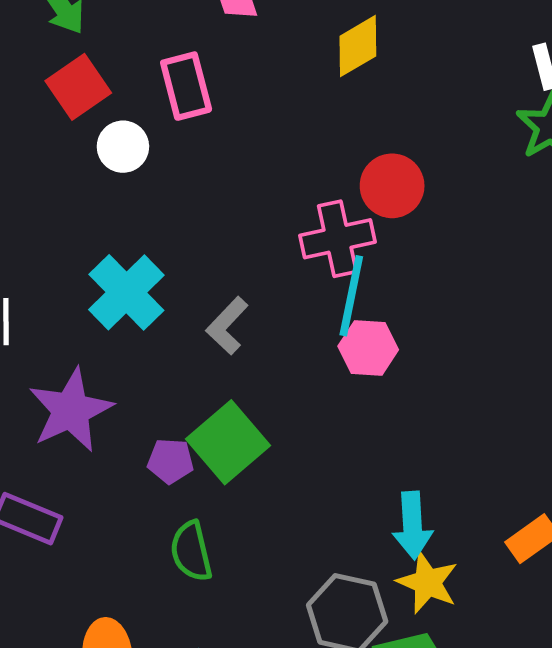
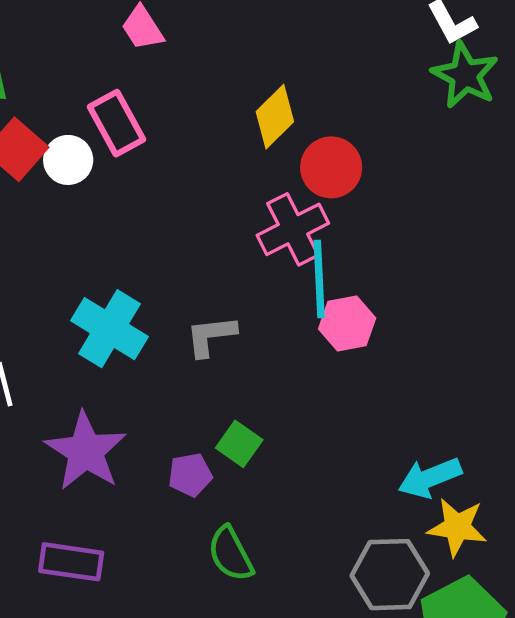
yellow diamond: (358, 46) -> (275, 117), moved
white circle: (123, 147) -> (68, 160), moved
gray L-shape: (227, 326) -> (211, 336), turned 54
green square: (228, 442) -> (239, 444), size x0.6
cyan arrow: (412, 525) -> (430, 478), turned 86

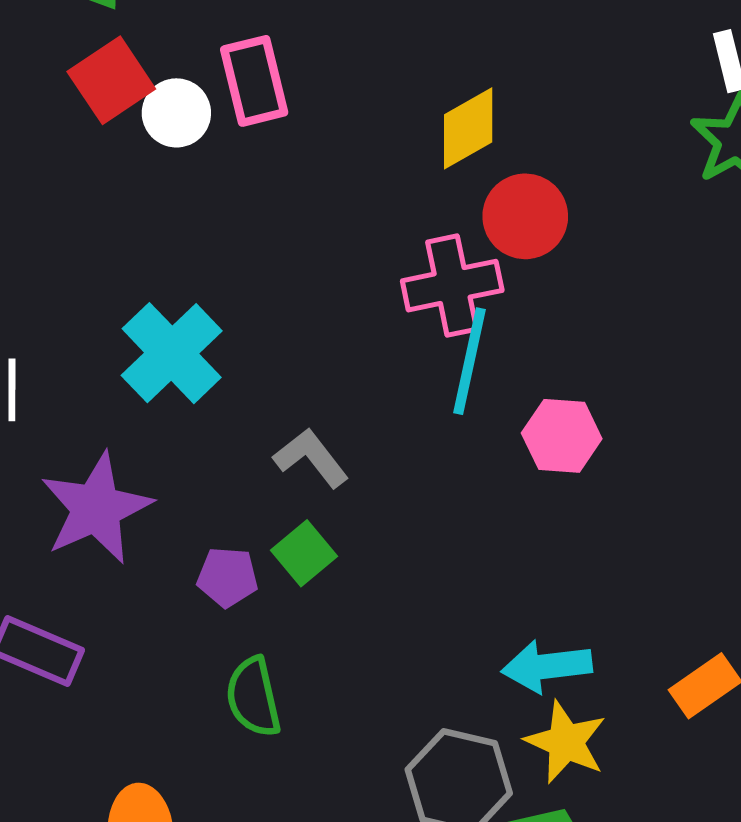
pink hexagon: (347, 323) -> (562, 436), moved
gray L-shape: (211, 336) -> (311, 458), moved, turned 44

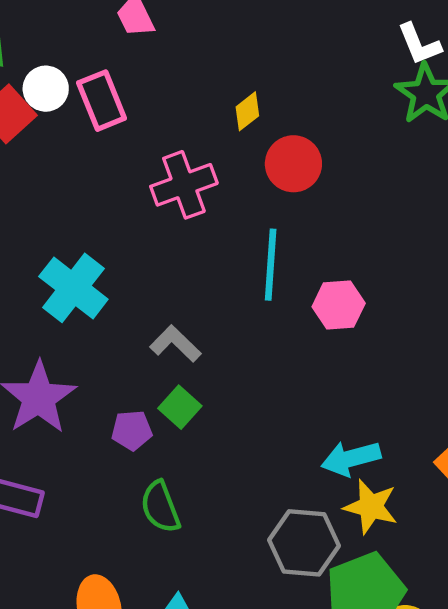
white circle: (176, 113) -> (46, 89), moved
yellow diamond: (468, 128) -> (247, 111), size x0.7
pink cross: (452, 286) -> (184, 185), moved

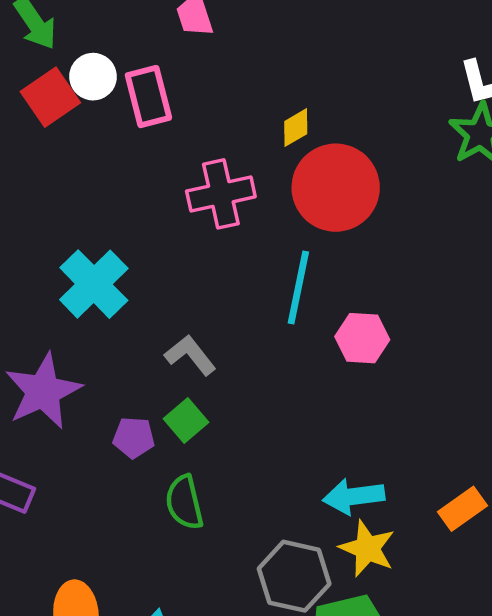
red circle: (293, 164) -> (336, 188), size x1.5
green semicircle: (160, 507) -> (184, 502), moved

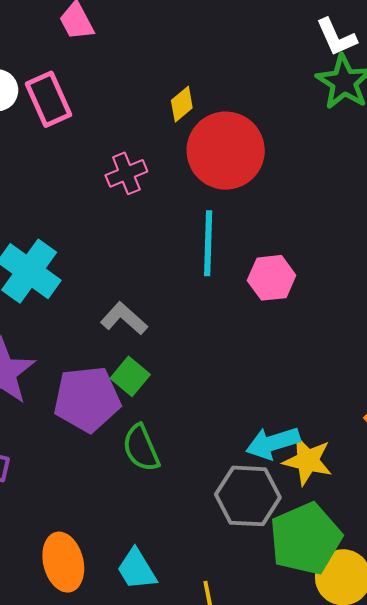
pink cross: (221, 194) -> (126, 173), size x0.7
purple pentagon: (134, 437) -> (87, 399), size x1.8
cyan arrow: (354, 496) -> (273, 443), moved

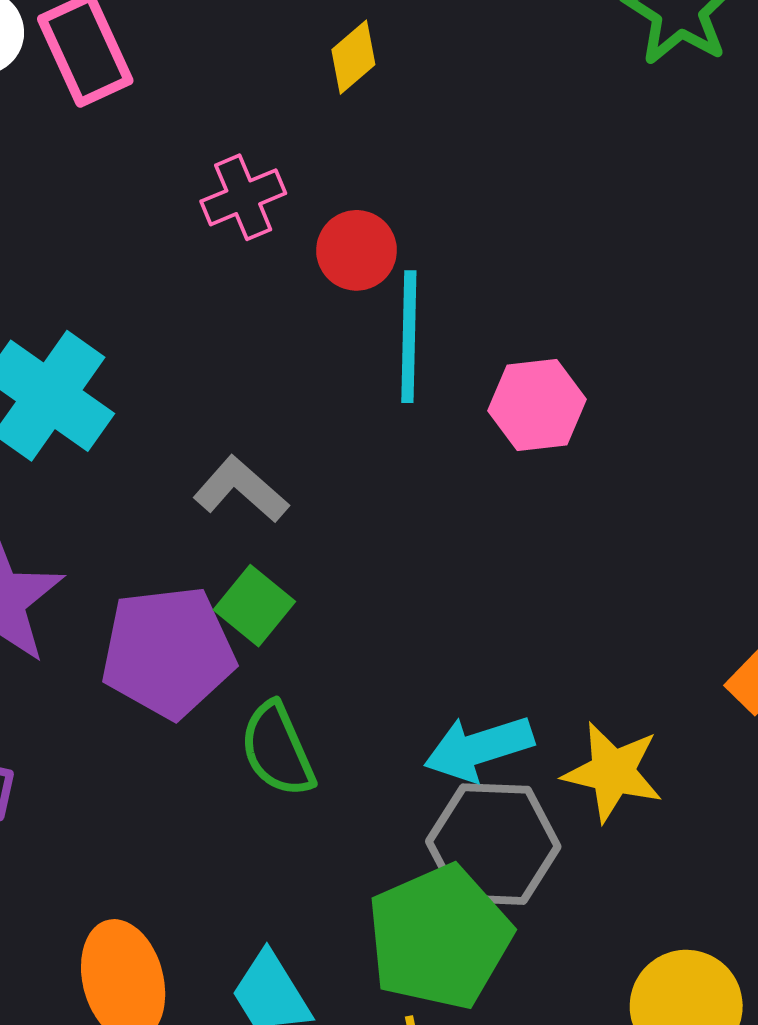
red circle: (226, 151) -> (357, 250), moved, size x0.5
cyan arrow: (273, 443) -> (479, 748), moved
green pentagon: (306, 539) -> (439, 937), moved

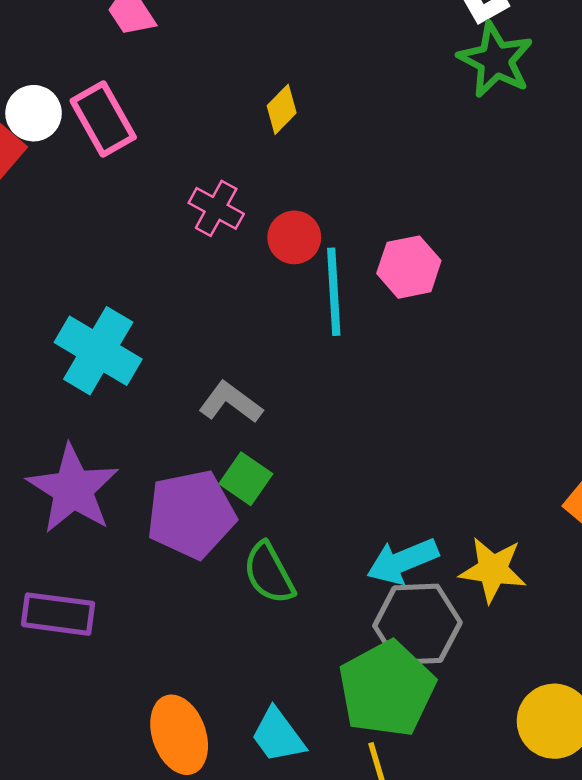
pink cross: (243, 197) -> (216, 208), turned -34
pink hexagon: (537, 405) -> (409, 267), moved

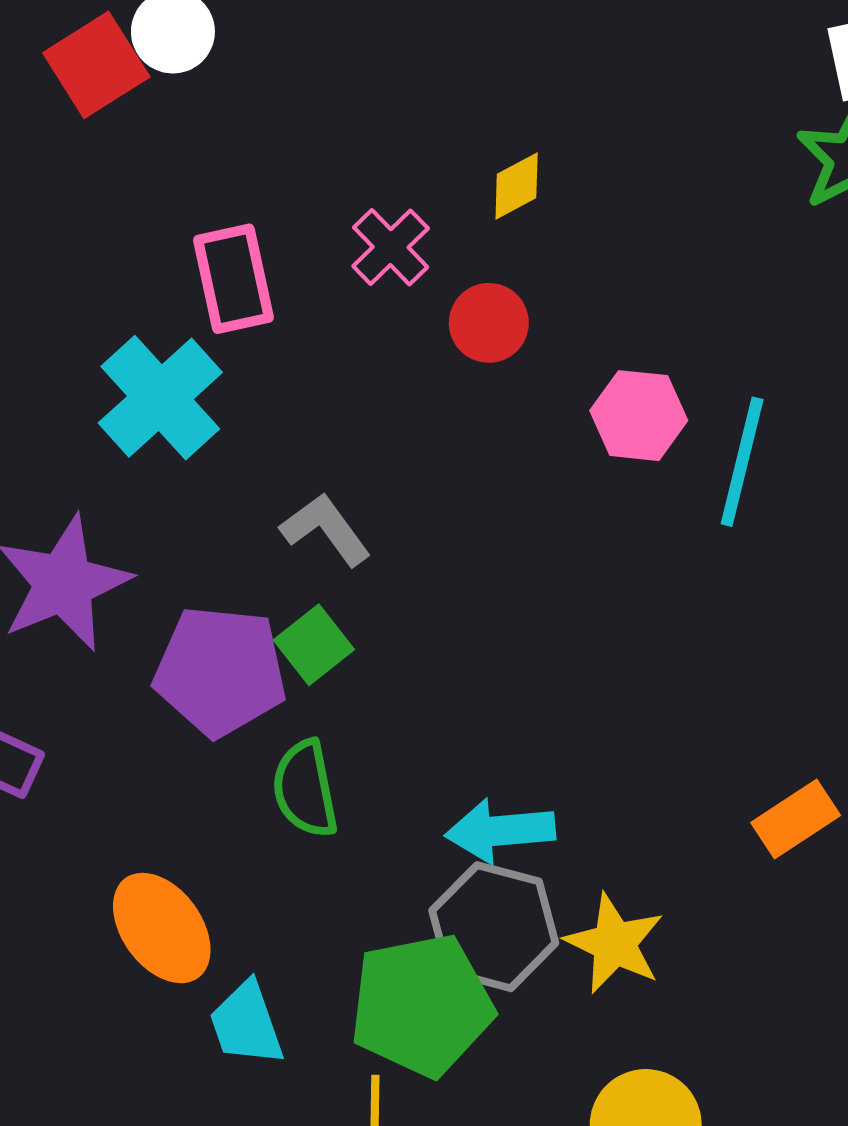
yellow diamond: (282, 109) -> (517, 186), moved
pink rectangle: (103, 119) -> (233, 279), moved
cyan line: (334, 292) -> (742, 462), moved
yellow star: (493, 570) -> (614, 943), moved
orange ellipse: (179, 735) -> (162, 928), moved, turned -34

